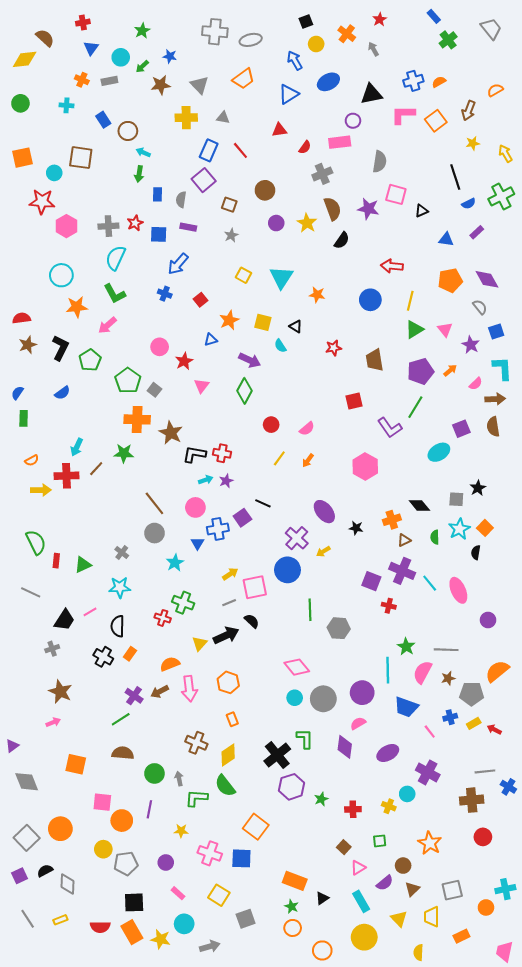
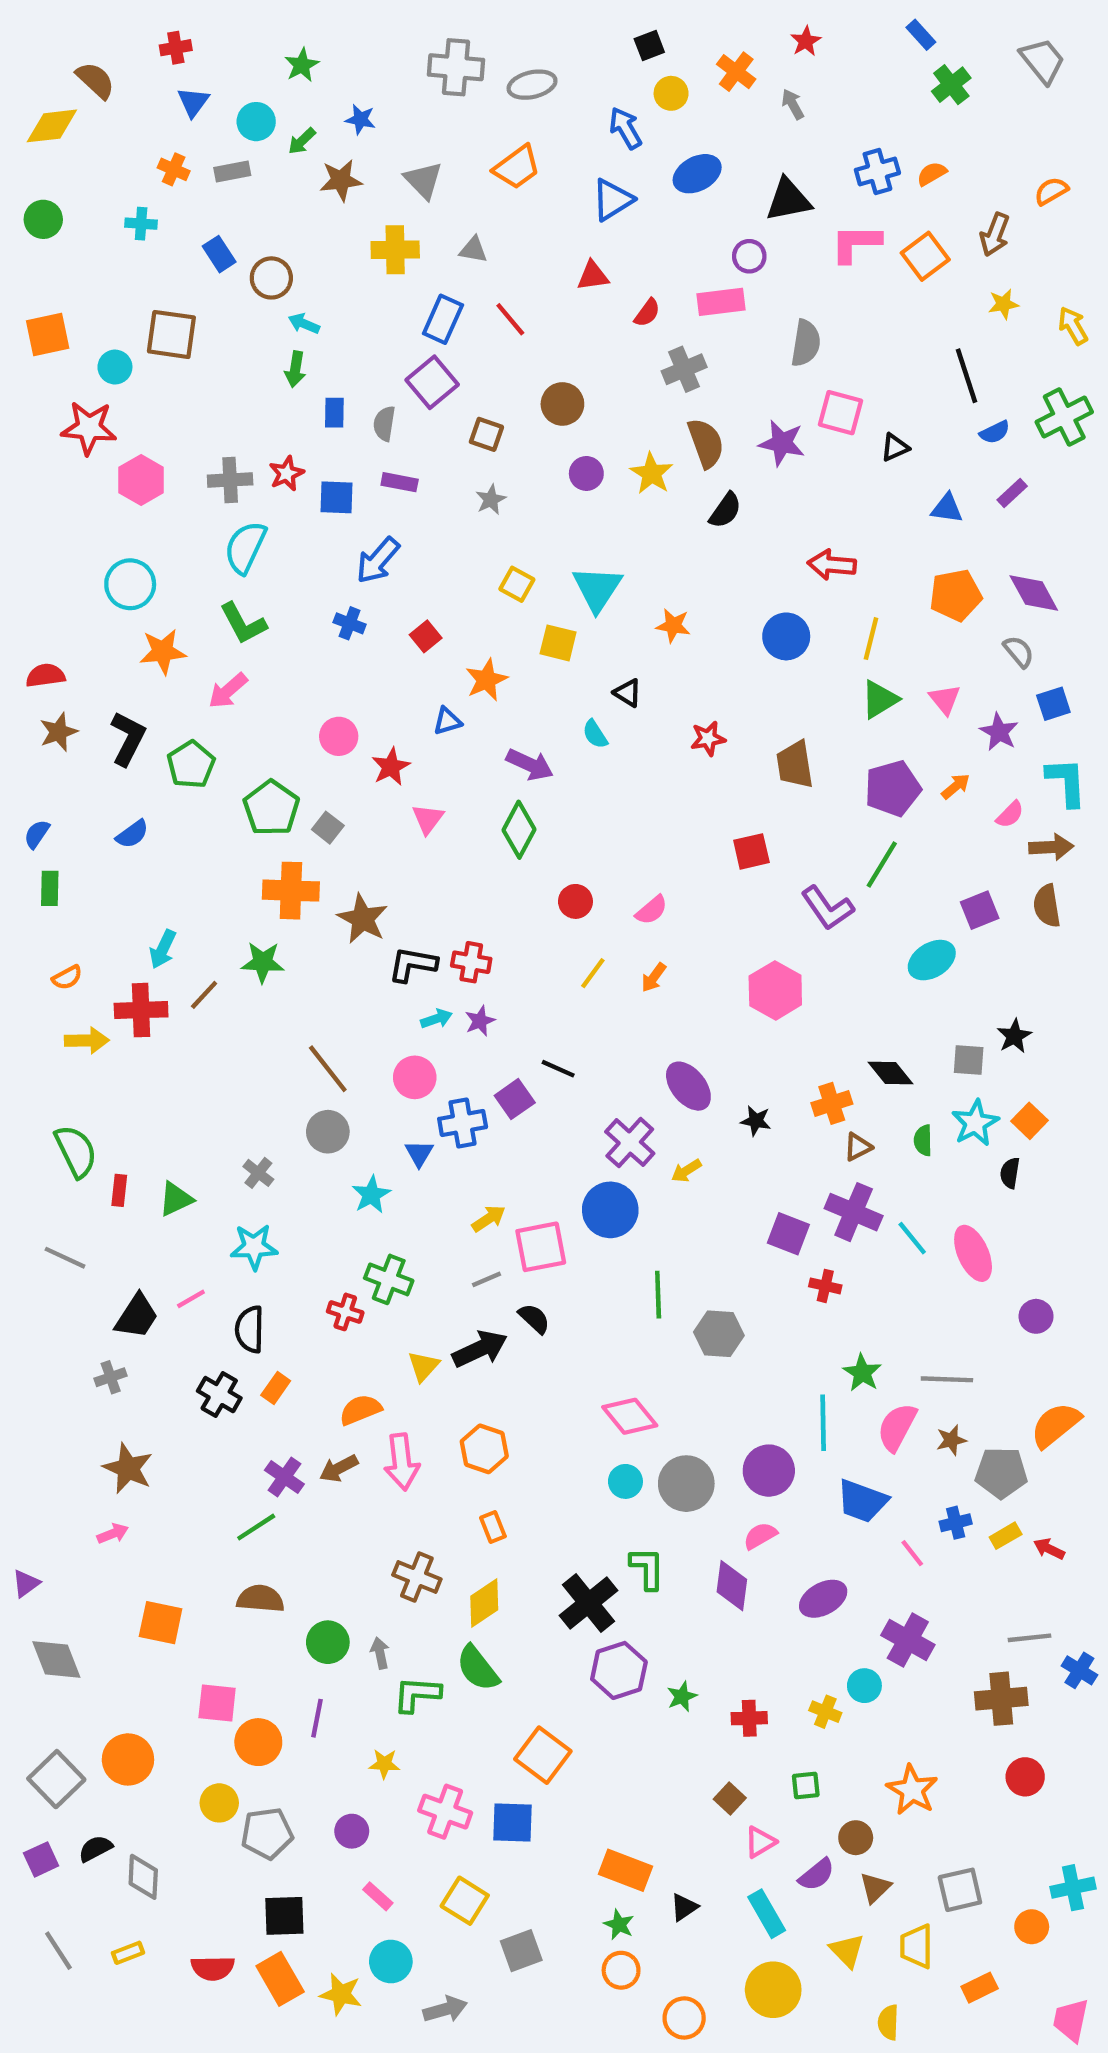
yellow square: (263, 322) -> (558, 643), moved

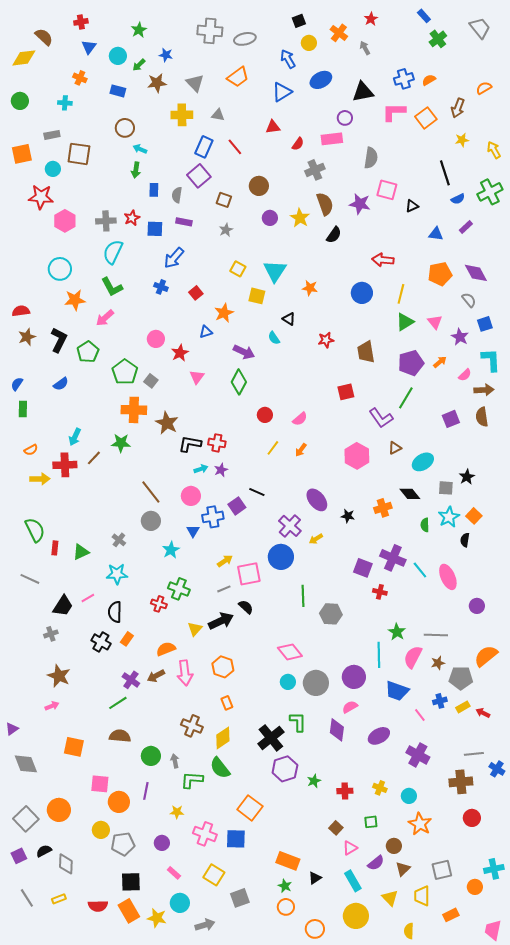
gray rectangle: (232, 172) -> (52, 135), moved
blue rectangle: (219, 254) -> (118, 91), moved, turned -42
cyan ellipse: (932, 960) -> (423, 462), moved
brown triangle: (858, 1147) -> (395, 448), moved
cyan circle: (864, 1686) -> (409, 796), moved

